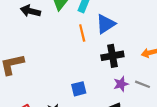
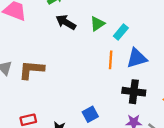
blue square: (79, 89) -> (90, 114), turned -32

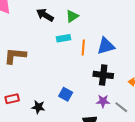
cyan rectangle: (121, 32) -> (63, 38), moved, turned 40
blue square: (90, 114) -> (66, 94), turned -32

